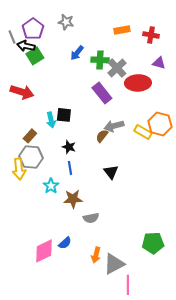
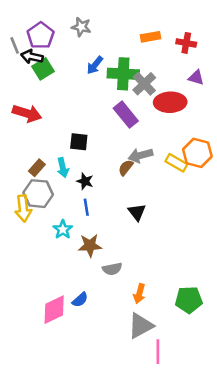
green cross: (100, 60) -> (123, 74), size x1.4
cyan arrow: (51, 120) -> (63, 168), moved
orange arrow: (96, 255) -> (139, 294), moved

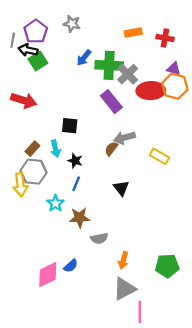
gray line: (15, 45) -> (13, 40), turned 32
orange hexagon: (197, 153) -> (175, 86), moved
yellow rectangle: (176, 163) -> (159, 156), moved
blue line: (86, 207) -> (76, 184), turned 32

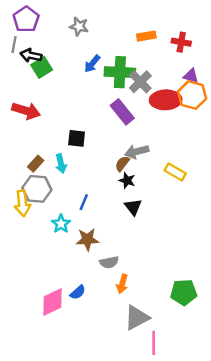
purple pentagon: (36, 31) -> (26, 19), moved
black star: (75, 161) -> (127, 180), moved
orange arrow: (123, 260) -> (122, 284), moved

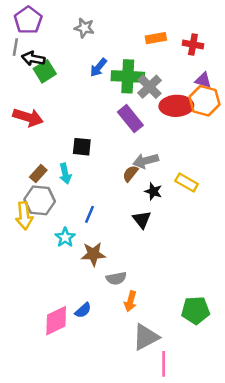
black star: (127, 180) -> (153, 191), moved

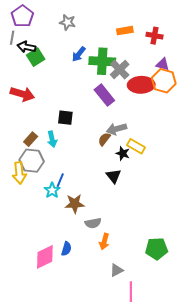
yellow rectangle: (187, 183) -> (136, 146), moved
blue line: (89, 214) -> (60, 180), moved
blue semicircle: (83, 310) -> (66, 249), turned -32
gray triangle: (146, 337) -> (117, 270), size x0.6

